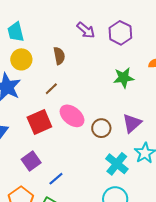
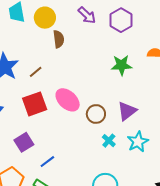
yellow circle: (21, 59) -> (45, 18), moved
brown line: (51, 89) -> (36, 72), moved
cyan cross: (117, 164) -> (109, 141), moved, size x0.6

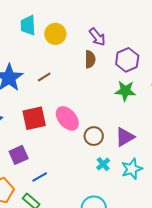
purple hexagon: (121, 20) -> (127, 60), moved
brown semicircle: (59, 39) -> (90, 59), moved
brown line: (36, 72) -> (44, 77), moved

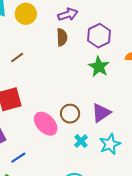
purple arrow: (97, 37) -> (68, 14), turned -66
green star: (125, 91) -> (99, 67), turned 30
pink ellipse: (67, 118) -> (46, 124), moved

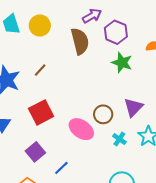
purple arrow: (68, 14) -> (92, 16), moved
brown semicircle: (62, 37) -> (80, 41), size x1.5

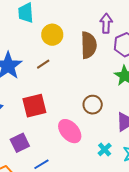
purple arrow: (92, 16) -> (106, 23), turned -72
yellow circle: (40, 26) -> (52, 35), moved
brown circle: (103, 114) -> (93, 105), moved

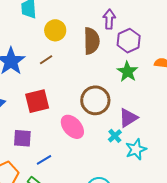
brown circle: (93, 105) -> (95, 100), size x1.5
purple square: (20, 143) -> (22, 138), turned 30
cyan cross: (105, 150) -> (115, 136), moved

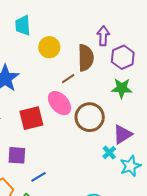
brown line: (46, 60) -> (68, 79), moved
green star: (127, 72) -> (122, 88), turned -30
pink ellipse: (72, 127) -> (60, 103), moved

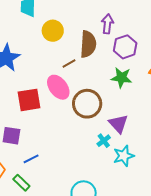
purple triangle: (123, 134) -> (118, 124), turned -45

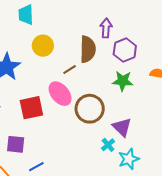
yellow circle: (53, 31) -> (43, 46), moved

